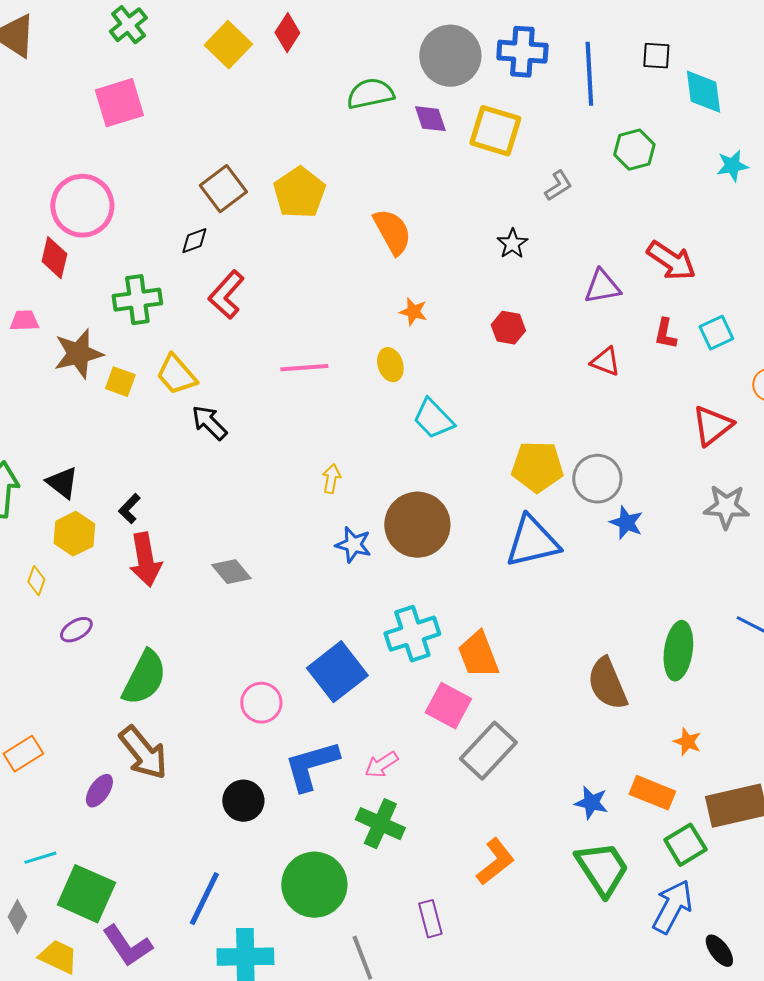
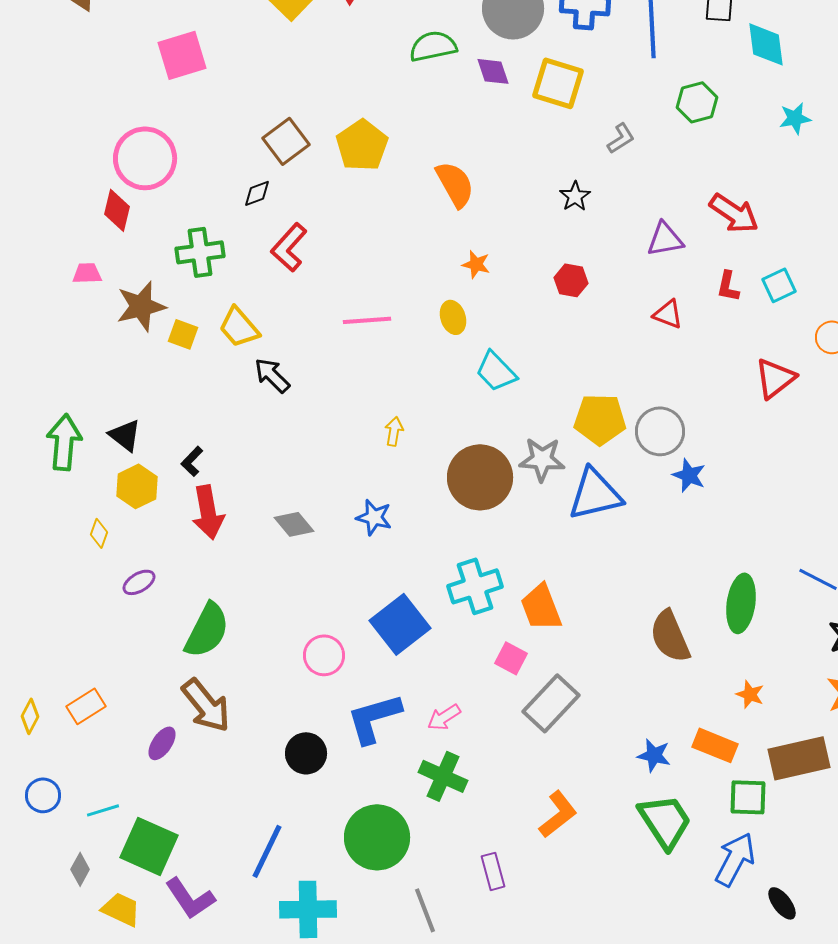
gray star: (726, 507) -> (542, 459), moved
blue star: (353, 545) -> (374, 517), moved
pink square: (448, 706) -> (511, 658), size x0.7
green square: (685, 845) -> (748, 797), turned 33

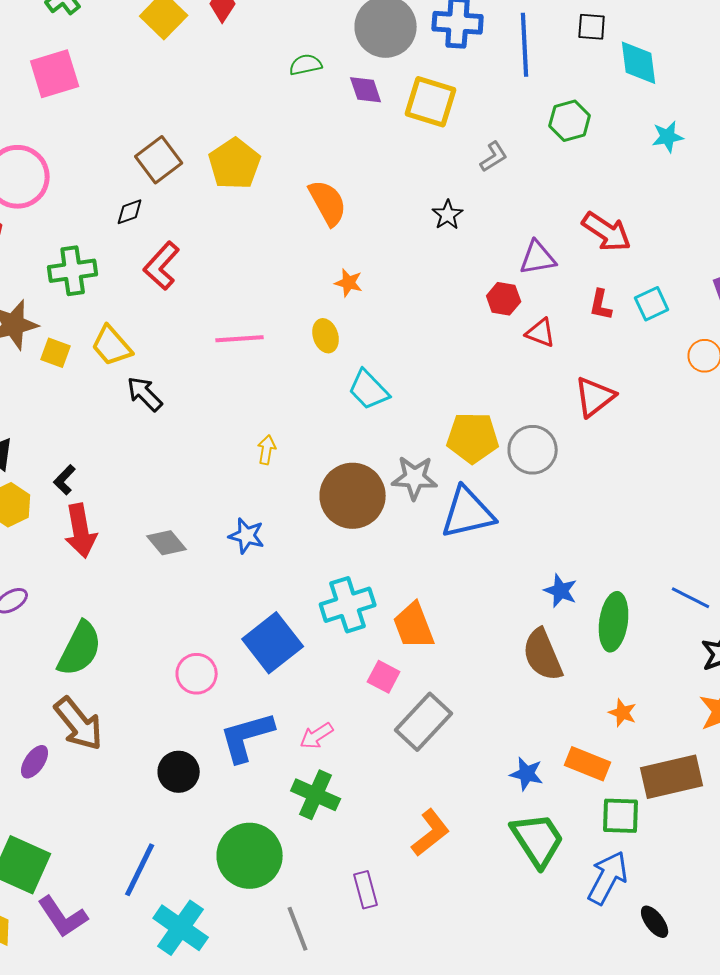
green semicircle: (433, 46) -> (306, 65), size x0.7
red hexagon: (571, 280) -> (504, 299), moved
red triangle: (775, 378) -> (595, 397), moved
blue star: (689, 475) -> (561, 591), moved
cyan cross: (308, 909) -> (181, 928), turned 36

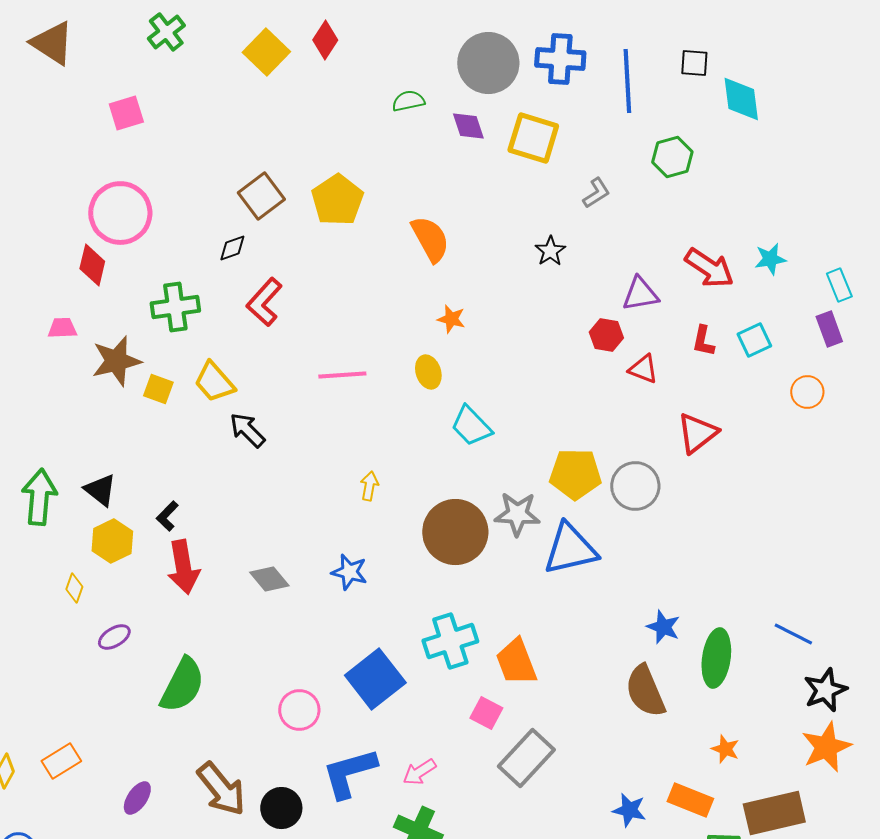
pink square: (55, 74) -> (126, 113), moved, size x0.7
cyan star: (668, 137) -> (770, 259), moved
brown arrow: (79, 724) -> (221, 789), moved

